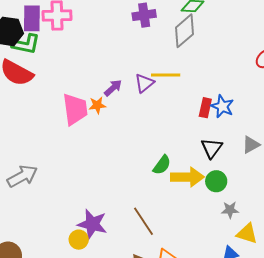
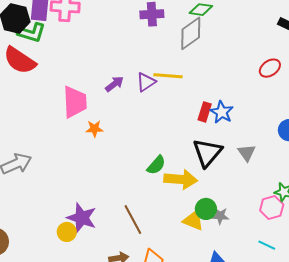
orange star: (97, 105) -> (94, 129), moved
gray triangle: (251, 145) -> (247, 153), turned -42
black triangle: (212, 148) -> (207, 153), size x1.4
green circle: (216, 181) -> (206, 209), moved
yellow triangle: (247, 234) -> (193, 220), moved

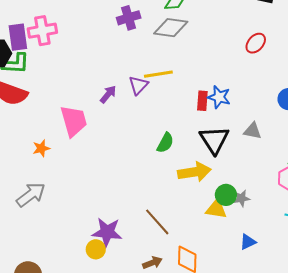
gray diamond: (191, 33) -> (171, 28), turned 56
orange star: (94, 129) -> (41, 148), moved
gray triangle: (247, 153) -> (253, 131), turned -30
green semicircle: (156, 165) -> (165, 143), moved

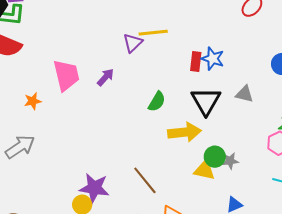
purple arrow: (108, 94) -> (105, 77), moved

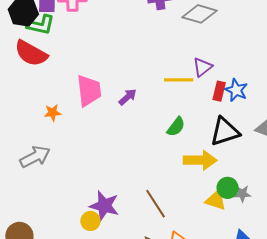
yellow line: (153, 33) -> (179, 80), moved
purple triangle: (133, 43) -> (202, 67), moved
black triangle: (206, 101) -> (225, 132), turned 36

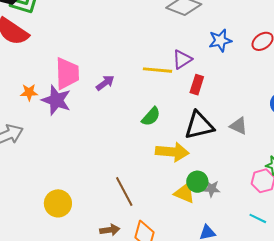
blue star: (236, 90) -> (220, 40), moved, turned 30
purple star: (104, 206) -> (56, 100), moved
yellow circle: (90, 221) -> (58, 203), size x1.4

